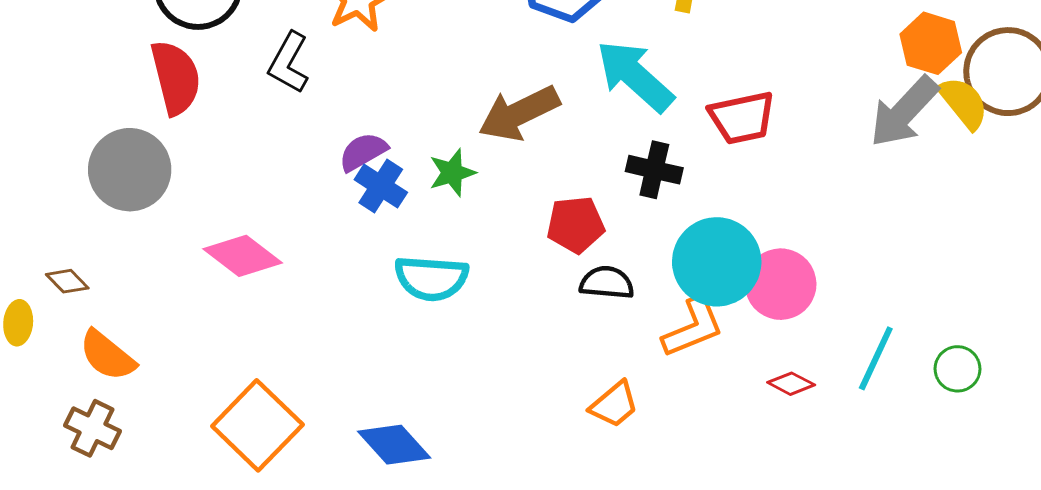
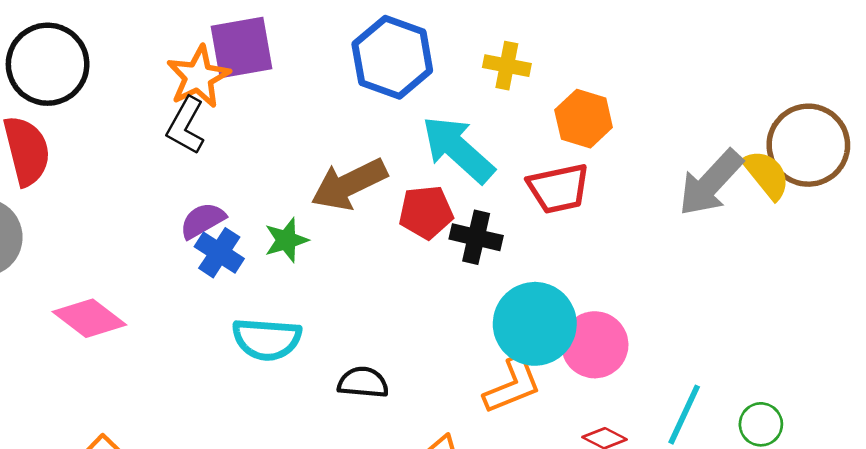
orange hexagon: (931, 43) -> (584, 119), moved
black L-shape: (289, 63) -> (186, 126), moved
red pentagon: (576, 225) -> (426, 212), moved
black semicircle: (607, 283) -> (363, 382), moved

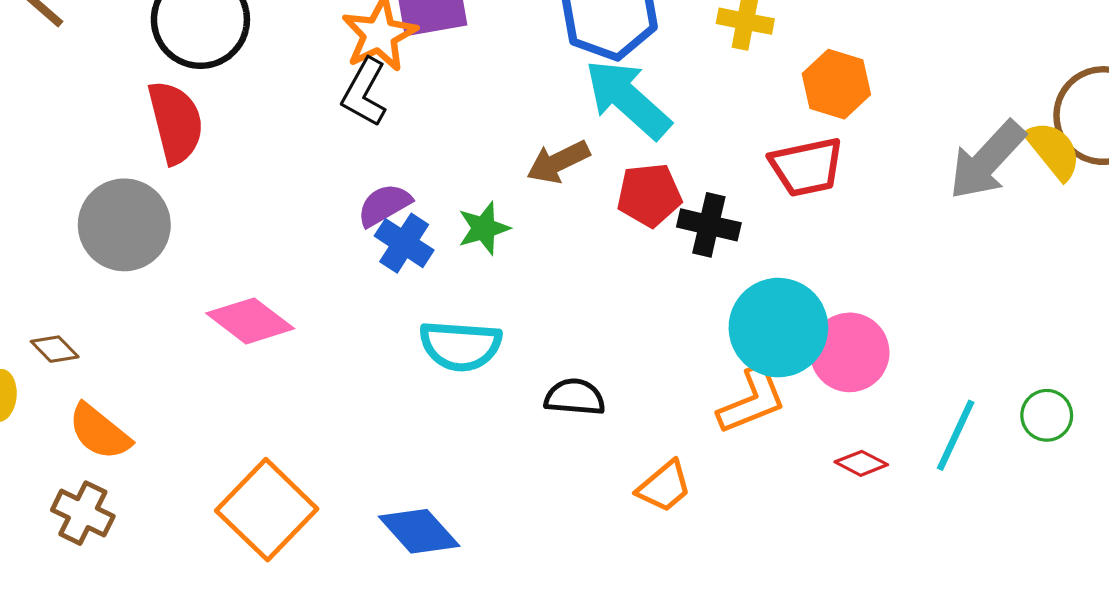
cyan arrow: (458, 149) -> (628, 99), moved
brown arrow: (349, 184) -> (558, 162), size x0.7
green circle: (761, 424) -> (1047, 415), moved

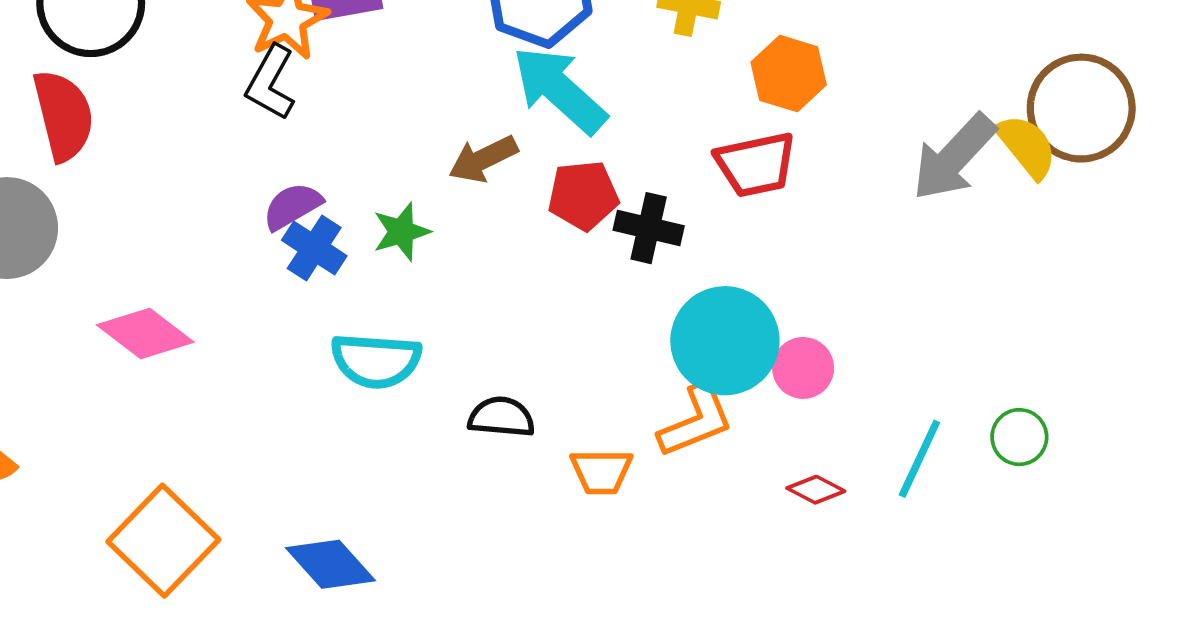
pink circle: (850, 352) -> (803, 368), size x0.7
orange trapezoid: (664, 487) -> (601, 472), moved, turned 40

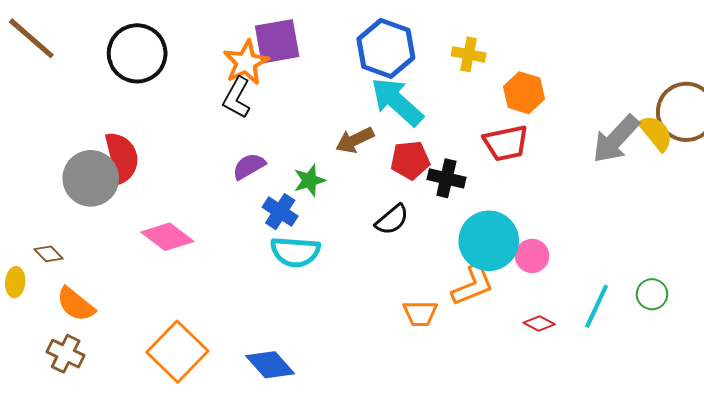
red semicircle: (63, 115) -> (122, 157), moved
blue cross: (314, 248) -> (280, 212), moved
black semicircle: (501, 417) -> (392, 220), moved, turned 135

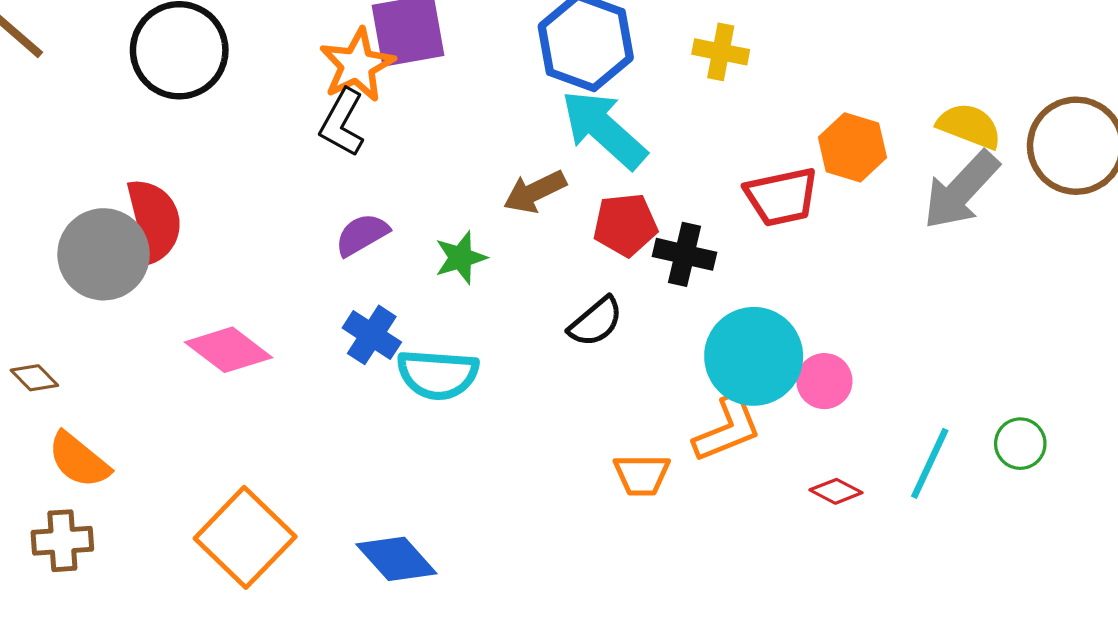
orange hexagon: (524, 93) -> (852, 147), moved
yellow semicircle: (656, 133) -> (969, 126), moved, turned -30
blue cross: (280, 212) -> (372, 335), moved
brown cross: (66, 354) -> (62, 541), turned -30

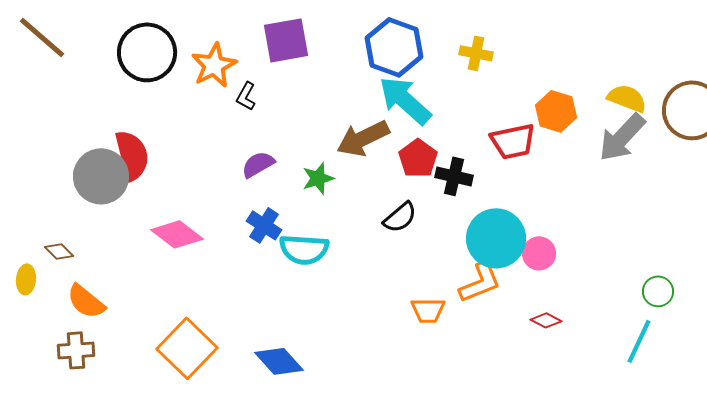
orange star: (357, 65) -> (214, 65), moved
black L-shape: (342, 123) -> (246, 96), size x0.7
brown arrow: (535, 192) -> (363, 138), size x1.4
red pentagon: (625, 225) -> (418, 158), turned -30
cyan line: (930, 463) -> (639, 341), moved

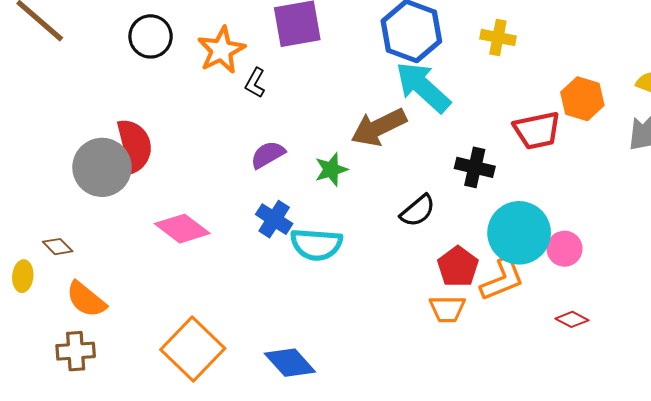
black circle: (147, 52) -> (151, 36), size x0.7
red pentagon: (418, 158) -> (458, 267), moved

